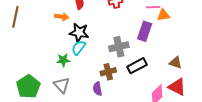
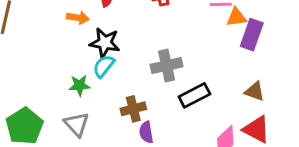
purple rectangle: (145, 31) -> (252, 35), moved
brown cross: (108, 72) -> (133, 109), moved
purple semicircle: (97, 89) -> (146, 132), moved

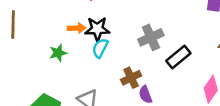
orange arrow: (78, 18) -> (77, 28), moved
green star: (80, 85) -> (58, 53), moved

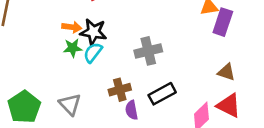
green star: (58, 53) -> (73, 48), moved
black rectangle: (178, 57) -> (162, 94), moved

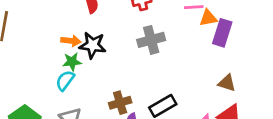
gray cross: (148, 51) -> (151, 40), moved
cyan semicircle: (93, 53) -> (65, 81), moved

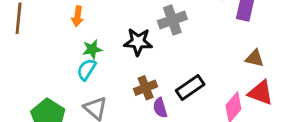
orange arrow: (71, 41) -> (77, 16), moved, turned 96
black star: (93, 45) -> (138, 42), moved

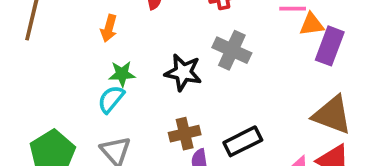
gray cross: (172, 20) -> (232, 50), turned 36
brown triangle: (255, 58) -> (332, 115), size x1.6

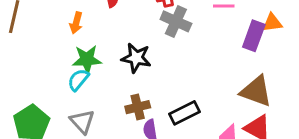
orange triangle: (312, 24) -> (272, 23), moved
gray cross: (232, 50) -> (176, 21), moved
green star: (122, 74) -> (87, 59), size x1.4

